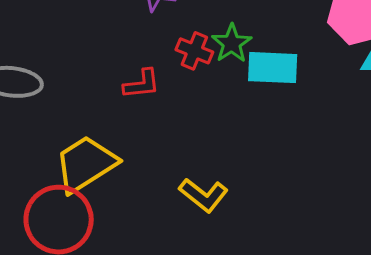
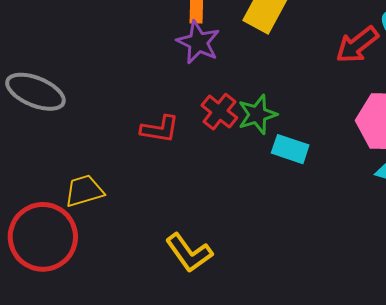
cyan rectangle: (273, 68) -> (290, 149), size x0.7
yellow trapezoid: (86, 164) -> (84, 191), size x0.6

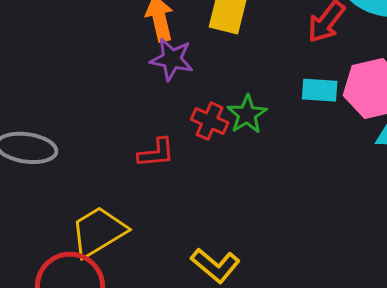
cyan rectangle: (290, 149) -> (320, 90), moved
yellow trapezoid: (84, 191) -> (98, 232), size x1.5

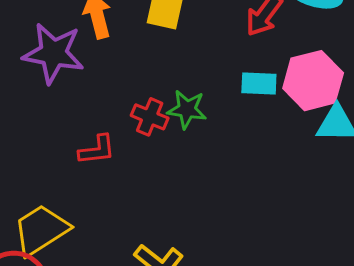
purple star: (172, 59) -> (53, 53), moved, size x1.4
green star: (247, 114) -> (187, 109), turned -30

